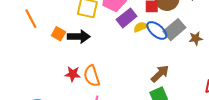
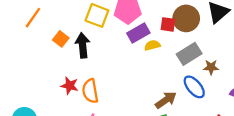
orange line: (31, 19) -> (33, 18), turned 54
blue ellipse: (157, 30) -> (194, 87), moved
black arrow: (79, 37) -> (83, 45), turned -105

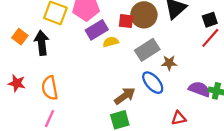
red star: (70, 86) -> (17, 83), moved

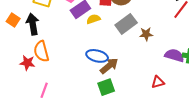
red star: (17, 83) -> (27, 63), moved
blue ellipse: (153, 83) -> (97, 56), moved, turned -30
orange semicircle: (50, 88) -> (41, 51), moved

